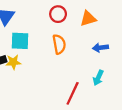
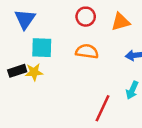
orange semicircle: (59, 44) -> (87, 51), turned -72

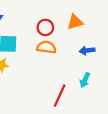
red circle: (86, 17) -> (45, 27), moved

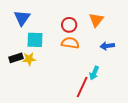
orange triangle: (75, 22) -> (96, 20), turned -35
cyan arrow: (85, 80) -> (94, 73), moved

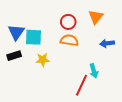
blue triangle: (22, 18) -> (16, 32), moved
yellow star: (29, 59) -> (43, 60), moved
cyan arrow: (94, 73) -> (94, 71), turned -40

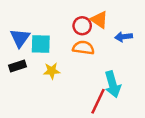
orange triangle: (96, 17) -> (99, 20), moved, turned -35
blue arrow: (107, 43) -> (124, 37), moved
cyan arrow: (94, 71) -> (113, 84), size x1.5

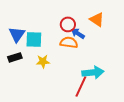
orange triangle: (99, 20) -> (97, 19), moved
blue arrow: (124, 37) -> (78, 33), moved, turned 40
cyan arrow: (113, 84) -> (93, 72), turned -80

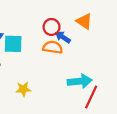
yellow star: (43, 61) -> (23, 89), moved
red line: (81, 86) -> (91, 97), moved

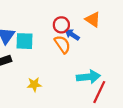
orange semicircle: (53, 47) -> (62, 44), turned 48

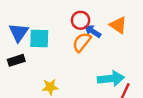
orange triangle: (93, 19) -> (118, 25), moved
orange semicircle: (62, 44) -> (82, 42), turned -108

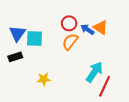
blue arrow: (93, 31) -> (87, 29), moved
cyan arrow: (111, 79) -> (94, 72), turned -50

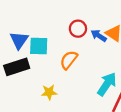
orange semicircle: (70, 42) -> (69, 60), moved
black rectangle: (15, 57) -> (17, 67), size x1.5

